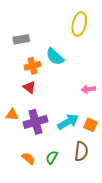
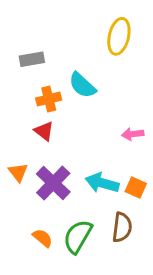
orange triangle: (12, 115) -> (18, 172), turned 48
purple cross: (35, 122) -> (53, 183), turned -30
cyan arrow: (68, 122) -> (102, 183), turned -135
green semicircle: (52, 157) -> (78, 236), size x1.6

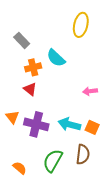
gray rectangle: (32, 59) -> (22, 40), turned 56
purple cross: (53, 183) -> (36, 124), turned -30
orange semicircle: (43, 238) -> (20, 168), moved

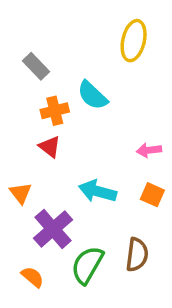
purple cross: (36, 124) -> (53, 229), moved, turned 35
cyan arrow: (69, 124) -> (98, 191), moved
orange square: (92, 127) -> (152, 195), moved

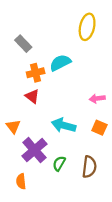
cyan semicircle: (92, 95) -> (60, 63), turned 110
green semicircle: (87, 265) -> (59, 163), moved, size x0.6
orange semicircle: (33, 277) -> (21, 181), turned -136

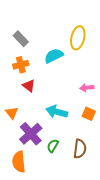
yellow ellipse: (87, 27) -> (78, 38), moved
orange cross: (36, 73) -> (21, 65), moved
orange semicircle: (21, 181) -> (19, 162), size x1.5

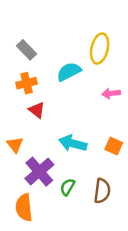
pink arrow: (87, 88) -> (111, 93), moved

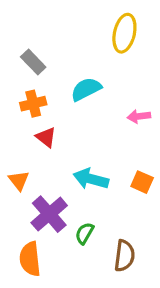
yellow ellipse: (100, 49) -> (124, 33), moved
brown semicircle: (102, 191) -> (124, 256), moved

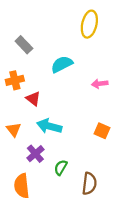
orange cross: (33, 104) -> (15, 80), moved
cyan arrow: (91, 179) -> (49, 126), moved
purple cross: (49, 214) -> (35, 154), size x0.7

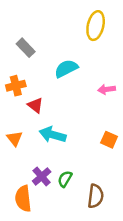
purple cross: (35, 154) -> (42, 176), moved

